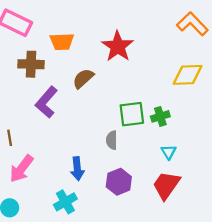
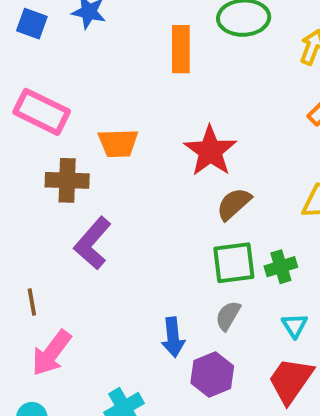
brown semicircle: (83, 78) -> (234, 204), moved
gray semicircle: (112, 140) -> (228, 316), moved, turned 30
blue arrow: (77, 169) -> (173, 337), moved

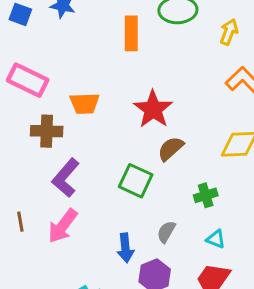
green square: (234, 263) -> (136, 181), moved, turned 32
cyan triangle: (295, 325) -> (216, 239), turned -36
pink arrow: (51, 353) -> (63, 226), moved

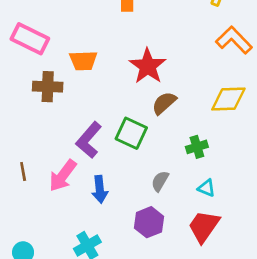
purple L-shape: (66, 178) -> (89, 140), moved
blue arrow: (125, 248) -> (100, 189), moved

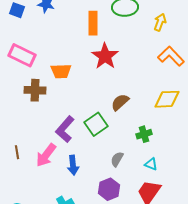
red star: (148, 66) -> (105, 56), moved
green square: (131, 133) -> (96, 124), turned 30

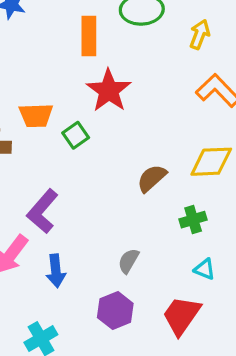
brown semicircle: (120, 102) -> (152, 178), moved
green square: (96, 124) -> (76, 135), moved, size x0.7
green cross: (144, 134) -> (193, 220), moved
cyan triangle: (151, 164) -> (205, 269), moved

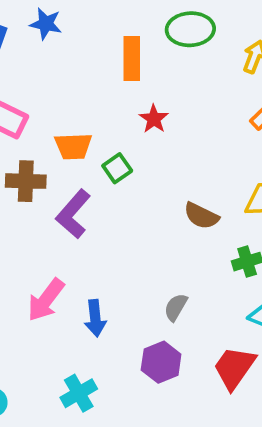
red star: (109, 91) -> (154, 119), size x0.6
brown semicircle: (152, 178) -> (201, 216), turned -112
purple L-shape: (43, 211) -> (73, 214), moved

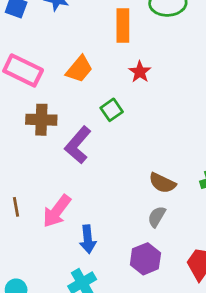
orange trapezoid: (73, 146) -> (79, 69), moved, turned -48
brown semicircle: (201, 216) -> (162, 183), moved
blue arrow: (95, 318) -> (88, 239), moved

